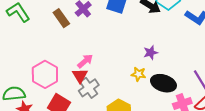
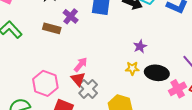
brown rectangle: (61, 18) -> (52, 28), turned -30

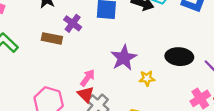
purple star: (140, 46) -> (124, 58), moved, size x1.6
black ellipse: (157, 73) -> (179, 57), moved

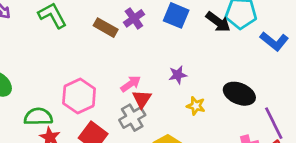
purple star: (124, 58) -> (178, 75), size x0.6
red triangle: (86, 94) -> (142, 99), moved

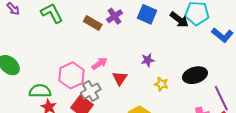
pink arrow: (131, 84) -> (99, 63), moved
black ellipse: (239, 94) -> (195, 75), turned -40
gray cross: (132, 118) -> (91, 91), moved

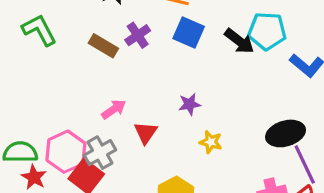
pink hexagon: (72, 75) -> (66, 152), moved
black ellipse: (195, 75) -> (286, 133), moved

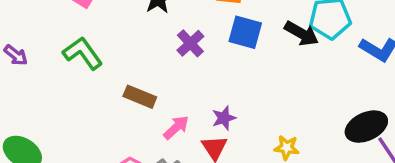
brown rectangle: (103, 46) -> (140, 97), moved
purple star: (190, 104) -> (224, 118), moved

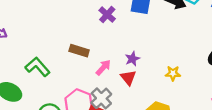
green L-shape: (83, 53) -> (38, 67), moved

